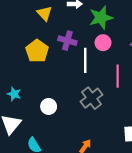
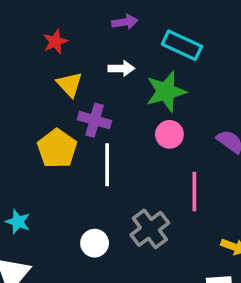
purple cross: (67, 41) -> (95, 120), moved
white line: (85, 60) -> (107, 165), moved
white circle: (49, 106) -> (95, 243), moved

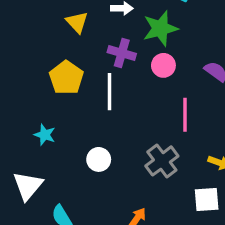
purple cross: (95, 120) -> (122, 53), moved
cyan star: (18, 222) -> (45, 135), moved
gray cross: (150, 229) -> (162, 161), moved

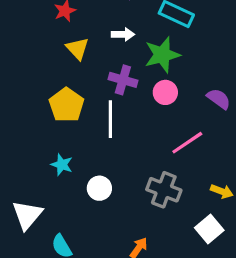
pink line: (185, 115) -> (187, 143), turned 56
cyan star: (45, 135) -> (62, 165), moved
gray cross: (162, 161) -> (164, 190), turned -32
white square: (207, 200) -> (209, 229), turned -36

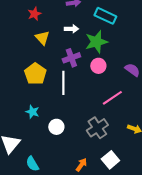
purple cross: (123, 80) -> (71, 58), turned -36
gray cross: (164, 190) -> (97, 128), turned 35
white square: (209, 229) -> (110, 160), moved

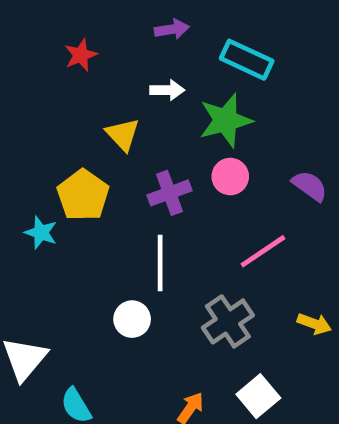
yellow triangle: (42, 38) -> (123, 134), moved
purple cross: (71, 58) -> (169, 193), moved
white line: (63, 83) -> (160, 263), moved
cyan star: (32, 112) -> (41, 233), moved

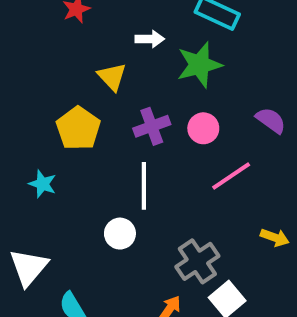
pink circle: (230, 177) -> (203, 128), moved
cyan star: (41, 233) -> (43, 184), moved
gray cross: (228, 321) -> (197, 261), moved

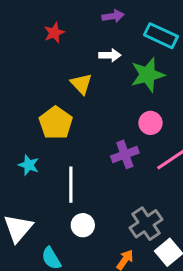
purple cross: (152, 126) -> (125, 154), moved
white line: (144, 186) -> (71, 185), moved
white circle: (120, 234) -> (83, 225), moved

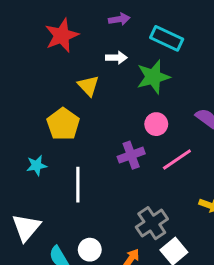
red star: (54, 33) -> (62, 35), size x1.6
cyan star: (29, 165) -> (37, 165), turned -30
white circle: (83, 225) -> (90, 250), moved

